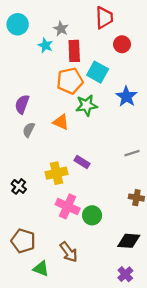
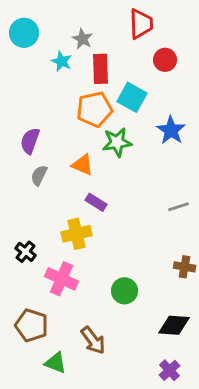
purple rectangle: (82, 162) -> (96, 202), moved
pink cross: (68, 206) -> (62, 279), moved

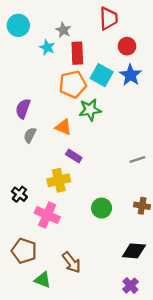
blue star: (171, 130) -> (130, 75), moved
green circle: (125, 291) -> (102, 208), moved

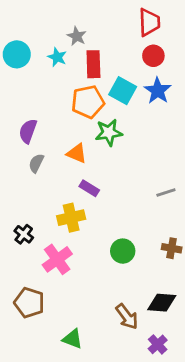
red trapezoid: (108, 18) -> (149, 22), moved
cyan circle: (18, 25) -> (17, 54), moved
pink cross: (47, 215) -> (57, 259), turned 30
brown arrow: (71, 262) -> (127, 317), moved
green triangle: (43, 280) -> (73, 339), moved

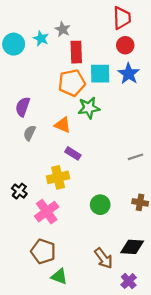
cyan star: (57, 57) -> (41, 38), moved
cyan square: (123, 91) -> (100, 74), turned -30
brown pentagon: (29, 303) -> (43, 251), moved

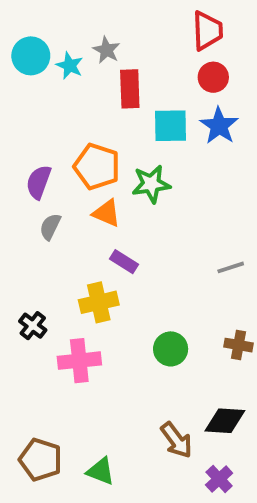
cyan circle: (14, 44) -> (31, 56), moved
orange pentagon: (72, 83) -> (97, 167), moved, turned 30
pink cross: (47, 212) -> (79, 361), turned 30
brown pentagon: (43, 251) -> (41, 460), moved

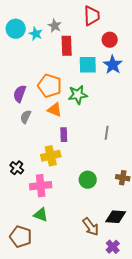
red trapezoid: (207, 31) -> (92, 16), moved
purple rectangle: (124, 262) -> (64, 135), turned 56
gray line: (231, 267) -> (107, 133), moved, turned -64
green triangle: (101, 471) -> (41, 215), moved

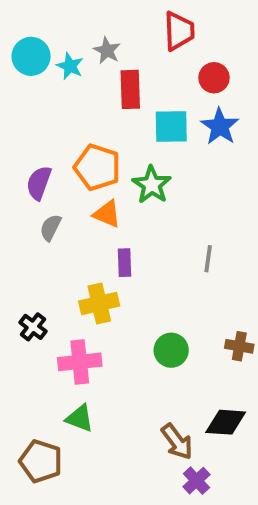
green star: (78, 95) -> (152, 185), turned -30
purple cross: (113, 247) -> (196, 481), moved

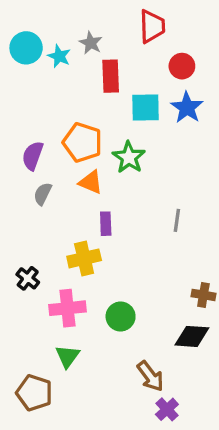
green circle: (171, 350) -> (121, 316), moved
green triangle: (80, 418) -> (67, 356), turned 45
black diamond: (226, 422) -> (192, 336), moved

